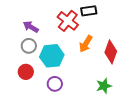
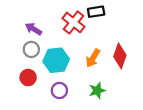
orange arrow: (86, 44) -> (93, 58), moved
green star: (104, 86) -> (97, 90), moved

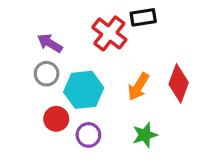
red circle: (28, 78) -> (56, 119), moved

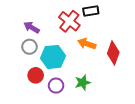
orange arrow: (138, 87) -> (87, 44), moved, turned 78
green star: (145, 135) -> (83, 82), moved

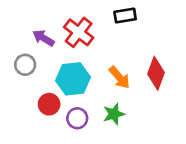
red cross: (69, 21) -> (79, 32), moved
orange arrow: (87, 44) -> (119, 77), moved, turned -150
gray circle: (29, 47) -> (25, 65), moved

